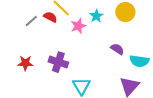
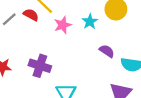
cyan star: (96, 16) -> (90, 22), moved

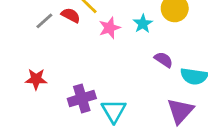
purple cross: (40, 66) -> (82, 98), moved, turned -35

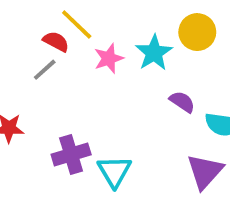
gray line: (44, 21) -> (45, 70), moved
cyan star: (143, 24) -> (154, 53), size x1.4

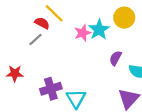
pink star: (109, 58) -> (83, 33), moved
purple semicircle: (182, 102) -> (115, 58), turned -96

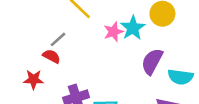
red semicircle: (42, 23) -> (52, 56), moved
purple semicircle: (115, 58) -> (152, 61), size x1.5

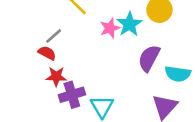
red star: (33, 79) -> (56, 76), moved

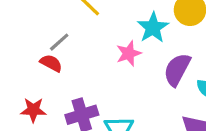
pink star: (110, 28) -> (129, 53), moved
red star: (56, 76) -> (33, 110), moved

